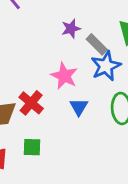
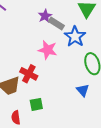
gray rectangle: (97, 44) -> (56, 23), moved
blue triangle: (79, 107) -> (83, 90), moved

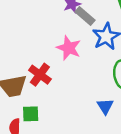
green square: (36, 104) -> (31, 114), moved

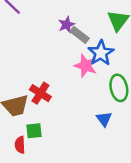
pink star: (69, 48) -> (86, 66), moved

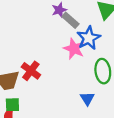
green square: (34, 131) -> (12, 105), moved

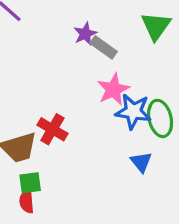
blue star: (89, 38) -> (133, 111), moved, turned -30
pink star: (74, 49) -> (113, 89), turned 30

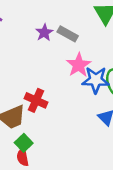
purple star: (85, 34) -> (44, 33), moved
green square: (30, 183) -> (24, 143), turned -30

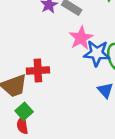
red cross: (36, 100) -> (38, 71), turned -30

